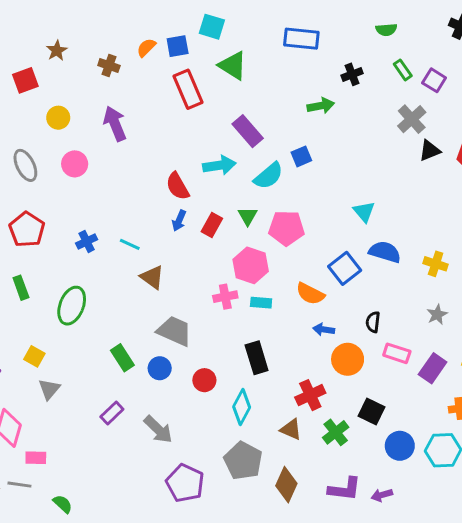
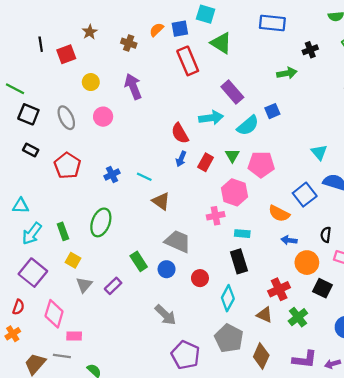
green rectangle: (21, 288) -> (63, 231), moved
cyan rectangle: (261, 303) -> (242, 234), moved
black square: (371, 411) -> (322, 288), moved
purple rectangle: (112, 413) -> (113, 286), moved

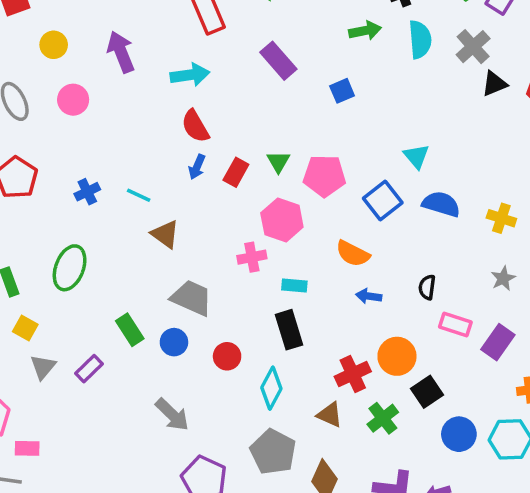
cyan arrow: (211, 118) -> (190, 75), moved
cyan semicircle: (248, 126) -> (420, 39), moved, turned -55
blue square: (305, 195) -> (383, 201), moved
orange circle: (307, 263) -> (397, 356), moved
black square: (322, 288) -> (427, 392), moved, turned 30

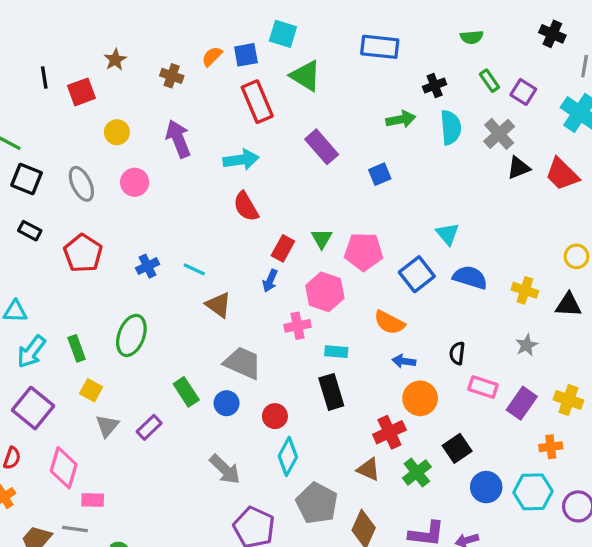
blue arrow: (197, 167) -> (270, 281), moved
orange circle: (397, 356) -> (420, 398), moved
cyan diamond: (271, 388) -> (288, 456), moved

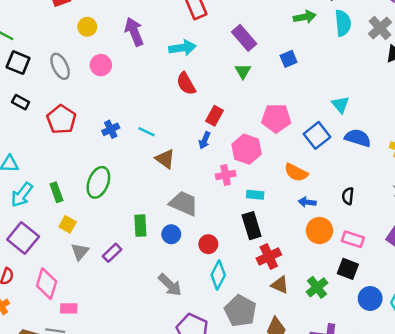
green triangle: (322, 239) -> (243, 71), moved
pink rectangle: (483, 387) -> (353, 239), moved
green rectangle: (186, 392) -> (140, 226), turned 30
red cross: (389, 432) -> (269, 256), moved
black square: (457, 448) -> (348, 269), turned -35

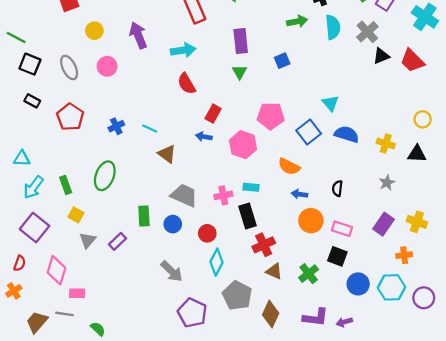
purple rectangle: (244, 38) -> (241, 41), turned 35
blue arrow: (205, 140) -> (204, 137), turned 77
pink cross: (226, 175) -> (223, 195), moved

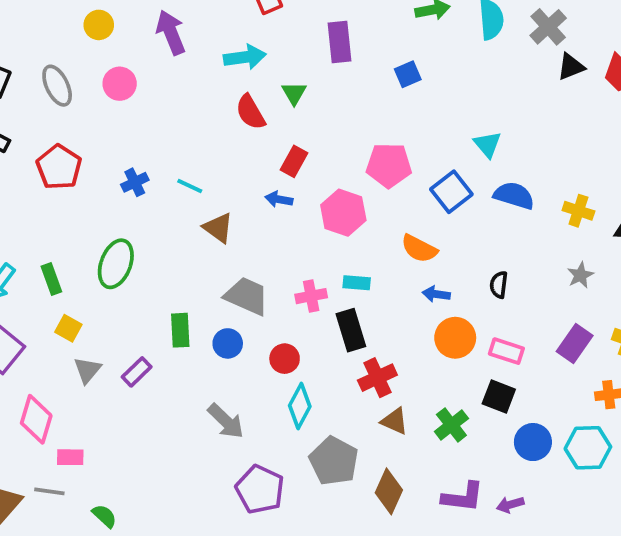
green triangle: (240, 72) -> (294, 93), moved

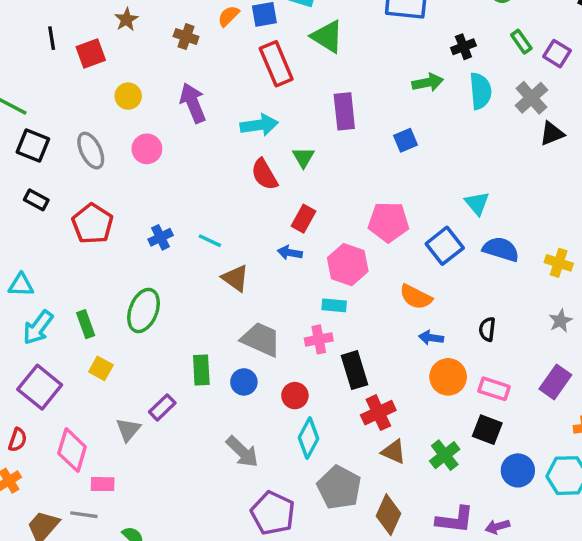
cyan rectangle: (357, 283) -> (334, 305), moved
gray triangle: (87, 370) -> (128, 430), moved

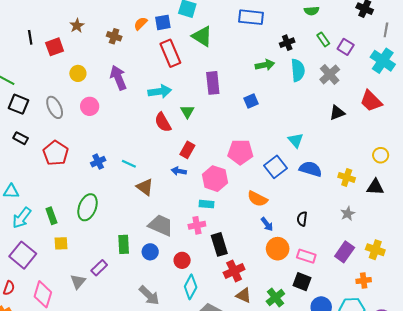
black triangle: (552, 134) -> (337, 113), moved
blue arrow: (431, 338) -> (267, 224), turned -136
yellow square: (101, 368) -> (61, 243), turned -32

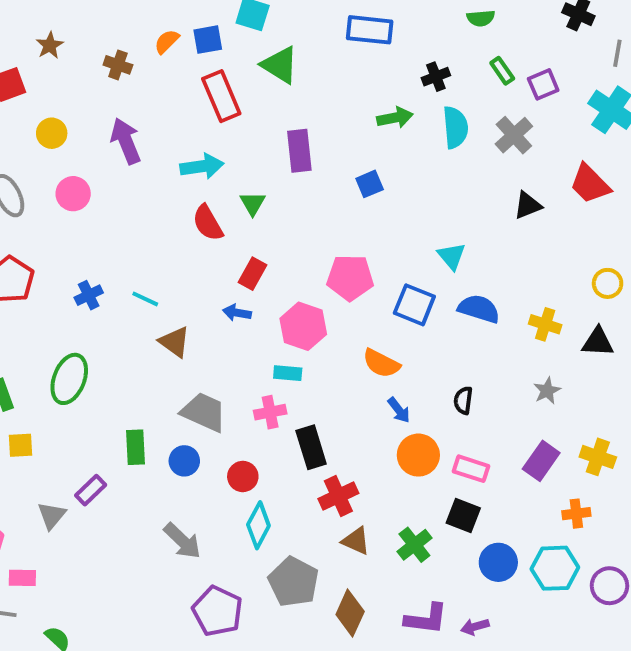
purple square: (346, 47) -> (543, 84), turned 35
blue square: (275, 167) -> (414, 305), turned -30

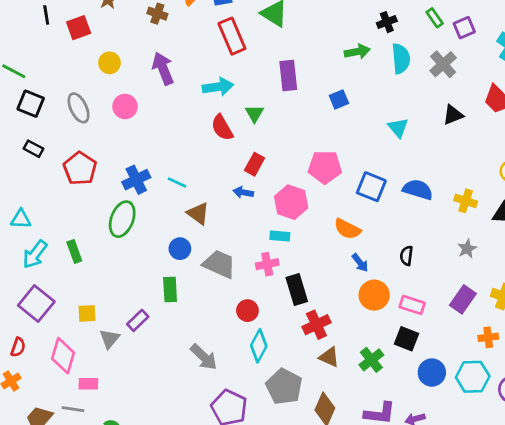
cyan triangle: (452, 256) -> (398, 128), moved
blue cross: (89, 295) -> (136, 180), size x1.4
green ellipse: (69, 379) -> (122, 219), moved
yellow square: (20, 445) -> (87, 313), moved
blue circle: (184, 461) -> (180, 249), moved

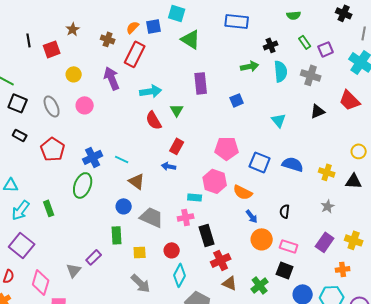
red rectangle: (232, 36) -> (135, 54), moved, turned 50
gray cross: (443, 64) -> (311, 75), turned -30
pink hexagon: (291, 202) -> (215, 181), moved
yellow square: (87, 313) -> (140, 252), moved

